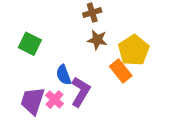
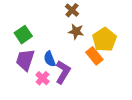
brown cross: (92, 13) -> (72, 10), turned -32
green square: (30, 44) -> (23, 35), turned 30
purple trapezoid: (32, 101) -> (25, 60), moved

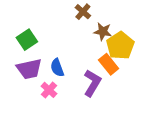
brown star: (76, 31) -> (103, 32), moved
purple trapezoid: (25, 60) -> (29, 69), turned -120
purple L-shape: (63, 72) -> (92, 83), moved

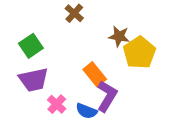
brown cross: (83, 12) -> (74, 13), moved
orange rectangle: (109, 64) -> (95, 74), moved
blue semicircle: (57, 68) -> (86, 111), moved, turned -48

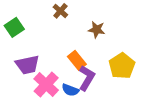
green square: (31, 46) -> (14, 27), moved
yellow pentagon: (139, 53) -> (122, 66), moved
pink cross: (57, 104) -> (46, 85), size x1.6

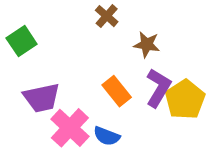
brown cross: (60, 11) -> (107, 16), moved
purple L-shape: (87, 78) -> (158, 88), moved

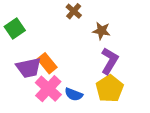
orange rectangle: (117, 91) -> (47, 63), moved
yellow pentagon: (185, 99) -> (110, 89), moved

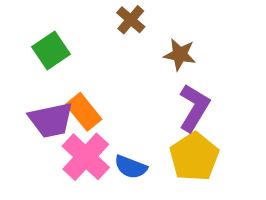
green square: (15, 28) -> (51, 50), moved

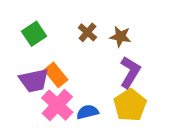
brown cross: (131, 20) -> (87, 32), moved
blue semicircle: (131, 167) -> (87, 112), turned 145

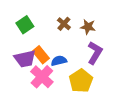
yellow pentagon: (130, 105) -> (81, 81), moved
blue semicircle: (87, 112) -> (59, 61), moved

